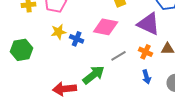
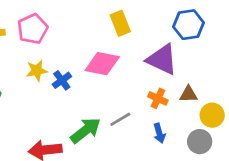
blue cross: (77, 39) -> (62, 80), turned 32
gray line: (119, 56) -> (120, 119), moved

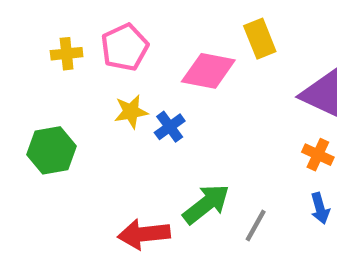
pink diamond: (102, 64) -> (208, 71), moved
gray line: (120, 119) -> (256, 225), moved, turned -30

